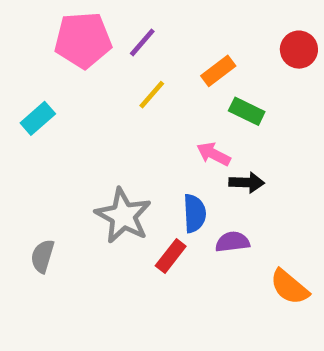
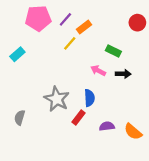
orange rectangle: (218, 71) -> (84, 27), moved
black arrow: (247, 182) -> (123, 74), moved
purple semicircle: (232, 242) -> (107, 126), moved

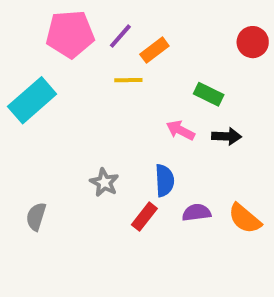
yellow line: (70, 43) -> (128, 80), turned 48
cyan rectangle: (17, 54) -> (32, 100), size x1.6
gray star: (57, 99) -> (104, 182), size x0.6
purple semicircle: (107, 126) -> (197, 213), moved
orange semicircle: (133, 132) -> (245, 219), moved

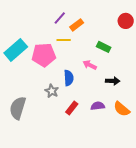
pink pentagon: (70, 34) -> (44, 55), moved
black arrow: (227, 136) -> (113, 81), moved
blue semicircle: (164, 180) -> (69, 78), moved
gray semicircle: (36, 217) -> (18, 108), size x1.6

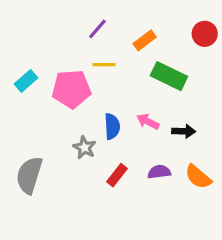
orange rectangle: (77, 25) -> (145, 40), moved
green rectangle: (104, 47) -> (169, 76), size x1.5
cyan rectangle: (16, 50) -> (26, 81), size x0.6
pink arrow: (90, 65) -> (148, 122), moved

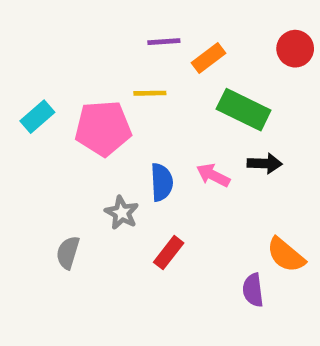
purple line: (97, 29) -> (164, 42), moved, turned 45
black arrow: (184, 131) -> (265, 163), moved
purple semicircle: (159, 172) -> (253, 290), moved, turned -90
gray semicircle: (29, 175) -> (68, 253), moved, size x0.6

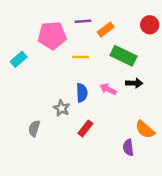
yellow line: (150, 93) -> (81, 57), moved
pink pentagon: (103, 128) -> (52, 36), moved

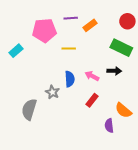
green rectangle: (123, 56) -> (121, 48), moved
gray semicircle: (34, 128) -> (29, 109), size x1.5
red rectangle: (85, 128) -> (92, 100), moved

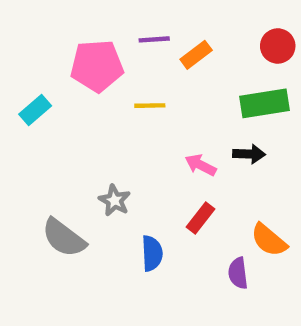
green rectangle: (121, 48) -> (264, 103), turned -35
blue semicircle: (70, 79) -> (152, 253), moved
gray semicircle: (29, 109) -> (64, 238), turned -70

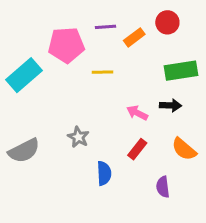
red circle: (278, 46) -> (167, 22), moved
cyan rectangle: (35, 110) -> (24, 75), size x1.6
gray semicircle: (64, 238) -> (24, 151), moved, turned -64
orange semicircle: (269, 240) -> (184, 149), moved

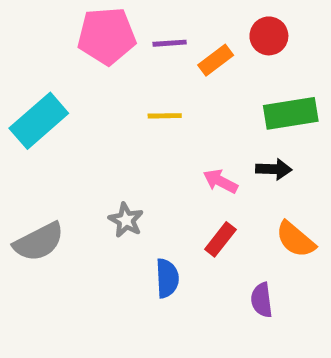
pink pentagon: (66, 45) -> (107, 36), moved

